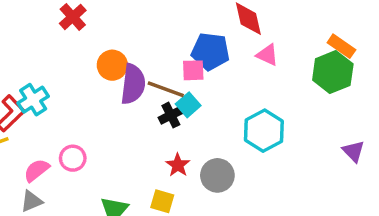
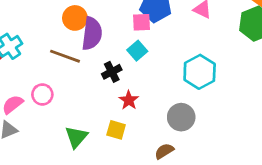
brown line: (166, 89) -> (65, 56), moved
black cross: (171, 115) -> (112, 72), moved
gray circle: (217, 175) -> (181, 117), moved

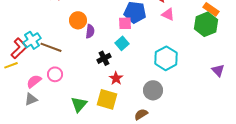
purple semicircle: (92, 34) -> (90, 31), size x0.6
brown line: (65, 56) -> (51, 47), moved
yellow square: (116, 130) -> (107, 99), size x1.5

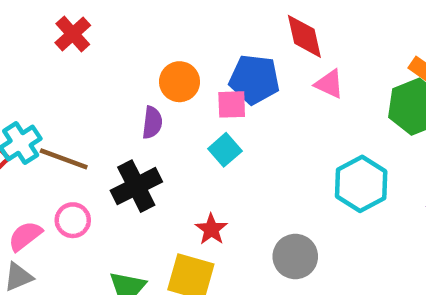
orange circle: (78, 20) -> (179, 82), moved
black cross: (104, 58) -> (136, 186), moved, size x1.5
cyan hexagon: (166, 58) -> (361, 184), moved

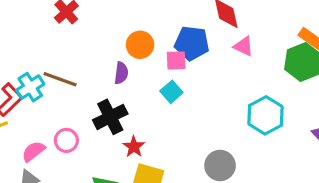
brown line: (64, 159) -> (60, 79), moved
red star: (211, 229) -> (134, 147), moved

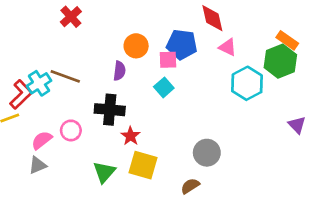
cyan hexagon: (265, 115) -> (247, 83), moved
black cross: (110, 117) -> (110, 110), turned 32

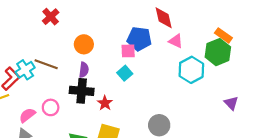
orange circle: (136, 46) -> (84, 44), moved
purple semicircle: (119, 71) -> (84, 70), moved
red star: (131, 136) -> (105, 103), moved

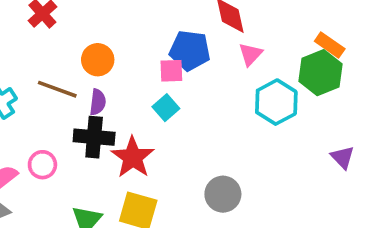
pink triangle: (176, 41) -> (251, 54), turned 48
brown line: (46, 64) -> (57, 89), moved
red star: (105, 103) -> (133, 157), size x1.6

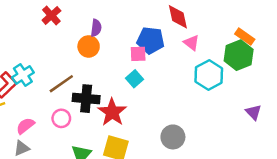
pink triangle: (251, 54) -> (191, 43), turned -35
brown line: (57, 89) -> (61, 84), moved, turned -55
purple semicircle: (98, 102) -> (96, 28), moved
pink circle: (42, 165) -> (61, 118), moved

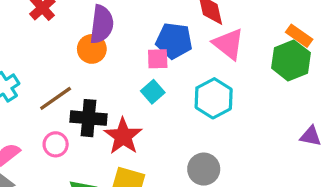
purple semicircle: (96, 28) -> (102, 24), size x1.6
pink triangle: (191, 43) -> (228, 44), size x1.5
cyan hexagon: (209, 75) -> (214, 98), moved
purple triangle: (253, 112) -> (311, 136), turned -35

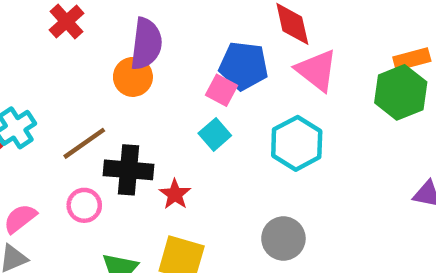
orange rectangle: (299, 36) -> (412, 59), turned -50
pink square: (158, 59) -> (221, 90), turned 30
red star: (123, 136) -> (175, 194), size x0.6

